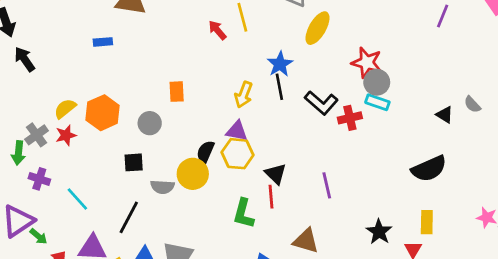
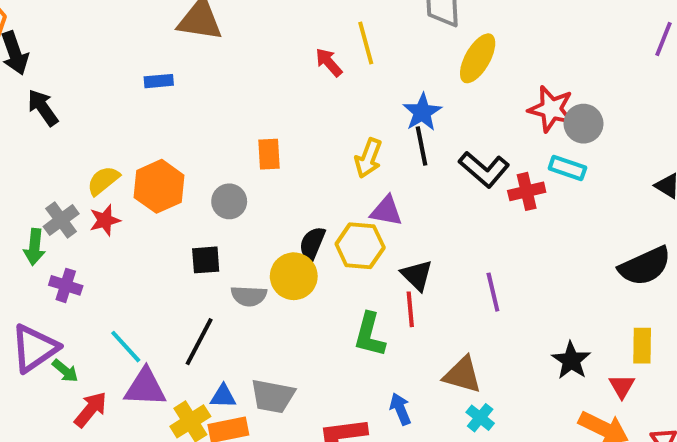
gray circle: (377, 82) -> (584, 124), moved
purple triangle: (237, 131) -> (386, 211), moved
cyan line: (77, 199) -> (126, 347), moved

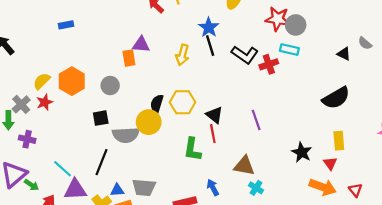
purple triangle: (386, 211) -> (141, 45), moved
gray semicircle: (249, 296) -> (126, 135), size x1.4

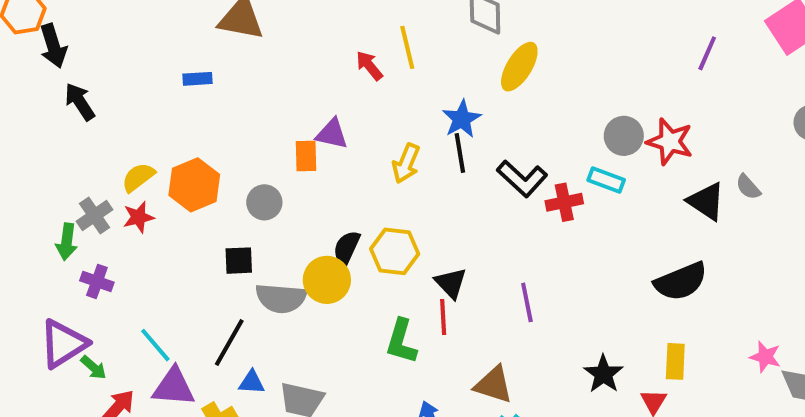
red star: (278, 19) -> (670, 142), moved
black triangle: (344, 54) -> (706, 201), size x1.5
blue triangle: (117, 190) -> (252, 382), moved

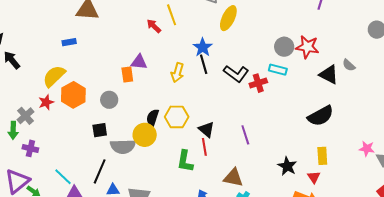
yellow semicircle: (138, 177) -> (54, 76), moved, size x1.4
red star: (138, 217) -> (46, 102), moved

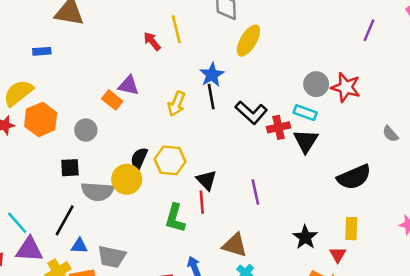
gray semicircle: (349, 65) -> (390, 134), moved
orange rectangle: (127, 74) -> (112, 100), turned -49
black triangle: (329, 75) -> (306, 141), moved, turned 30

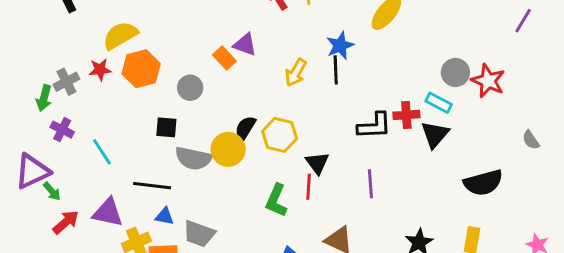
black L-shape: (251, 112) -> (374, 126), moved, turned -52
black line: (65, 220) -> (152, 186), turned 60
cyan line: (17, 223) -> (102, 152), moved

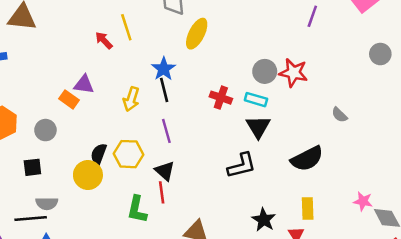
red cross: (406, 115) -> (221, 98), moved, turned 35
black L-shape: (374, 126) -> (242, 166), moved
gray semicircle: (193, 158) -> (47, 203), moved, size x0.7
purple line: (370, 184) -> (166, 131), moved

